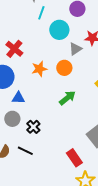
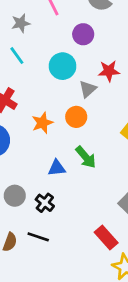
cyan line: (41, 13) -> (17, 56), moved, turned -48
blue triangle: (18, 98) -> (57, 168), moved
green arrow: (67, 98) -> (86, 157), turned 96

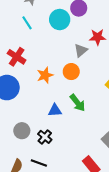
cyan circle: (63, 66) -> (60, 20), moved

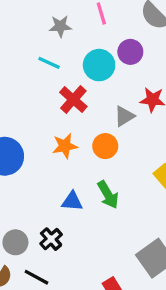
cyan line: (27, 23) -> (49, 63), turned -40
red cross: (17, 57) -> (73, 99), moved
gray circle: (22, 131) -> (15, 242), moved

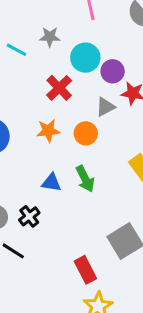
gray star: (60, 26) -> (50, 37), moved
purple circle: (130, 52) -> (113, 71), moved
cyan line: (49, 63) -> (16, 50), moved

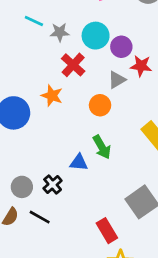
gray star: (50, 37) -> (60, 32), moved
cyan line: (16, 50) -> (34, 21), moved
orange star: (48, 131) -> (52, 96), moved, turned 30
blue triangle: (51, 183) -> (79, 162), moved

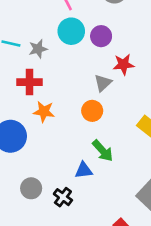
cyan circle: (96, 36) -> (71, 31), moved
purple circle: (121, 47) -> (101, 36), moved
red cross: (73, 65) -> (30, 82), moved, turned -30
gray circle: (22, 187) -> (31, 188), moved

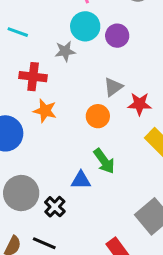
gray star: (38, 49) -> (65, 51), moved
red star: (124, 64) -> (140, 104), moved
gray circle: (31, 188) -> (21, 193), size x1.5

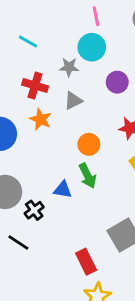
purple circle: (117, 36) -> (117, 82), moved
gray triangle: (113, 87) -> (73, 101), moved
orange circle: (98, 116) -> (89, 144), moved

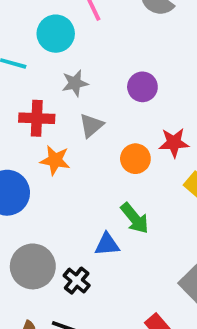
cyan circle: (92, 47) -> (56, 34), moved
orange circle: (89, 144) -> (135, 159), moved

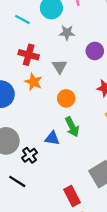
gray star: (75, 83) -> (67, 33), moved
gray triangle: (91, 125) -> (60, 66), turned -35
orange circle: (135, 159) -> (66, 98), moved

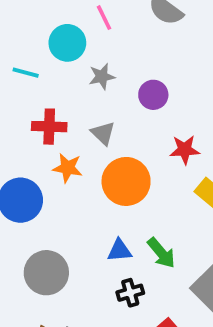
orange circle: (66, 98) -> (126, 181), size x1.6
green arrow: (72, 127) -> (161, 253), moved
black cross: (29, 155) -> (130, 293), moved, turned 35

